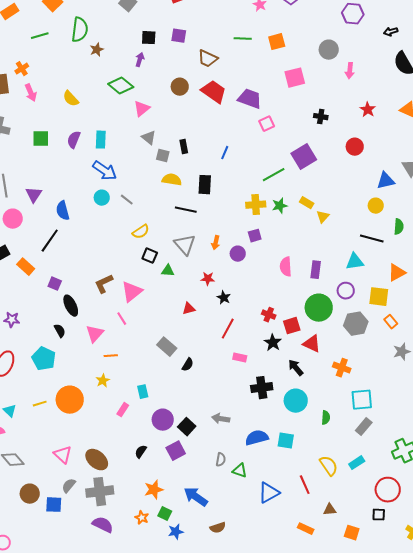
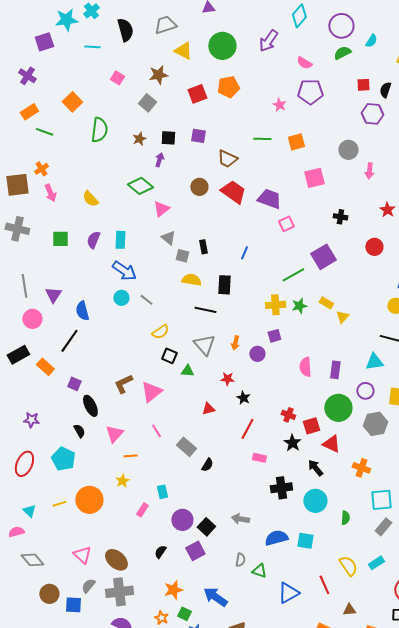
green line: (40, 36) -> (44, 132), moved, turned 36
brown star: (97, 50) -> (139, 139), moved
pink line: (122, 319) -> (156, 431), moved

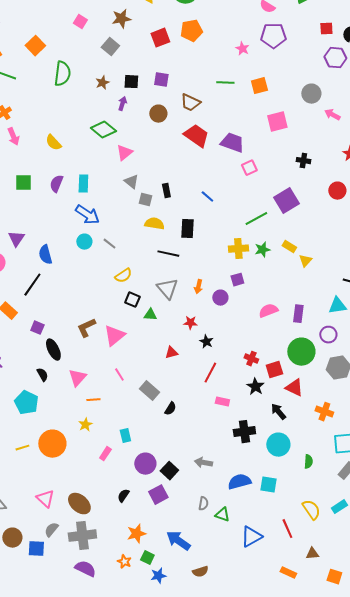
pink arrow: (369, 171) -> (332, 115), turned 112
brown circle: (199, 187) -> (158, 114), moved
blue line: (244, 253) -> (207, 197), turned -72
pink semicircle: (305, 367) -> (268, 311), turned 72

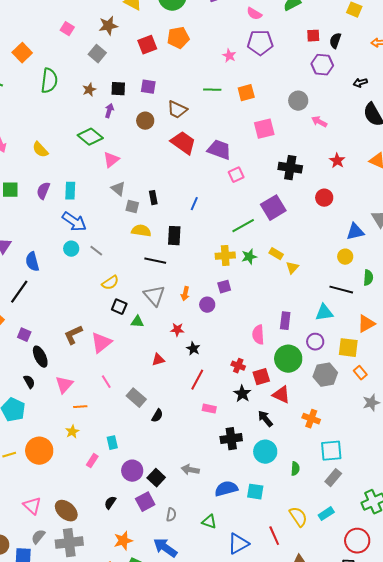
black cross: (303, 161) -> (290, 168), size x1.6
blue line: (207, 197) -> (194, 204), turned 72
pink semicircle: (268, 311) -> (258, 335), moved, turned -72
gray semicircle: (203, 504) -> (171, 515), moved

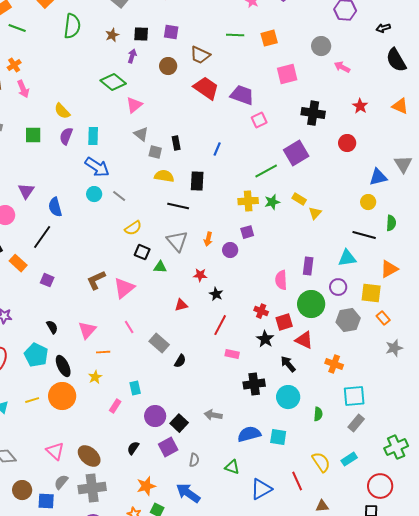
yellow semicircle: (40, 150) -> (62, 111), moved
black ellipse: (40, 357) -> (63, 366), moved

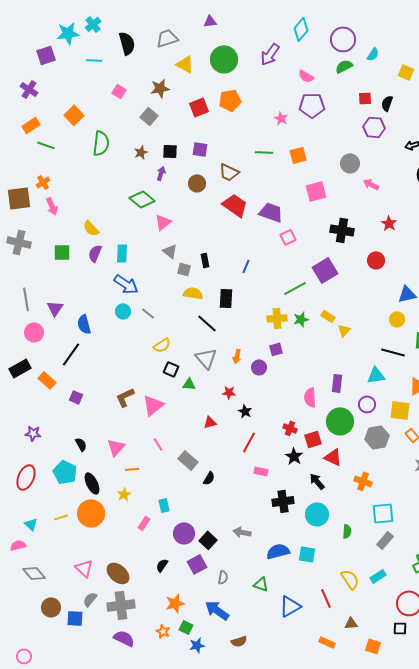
black line: (178, 206) -> (207, 323), turned 30

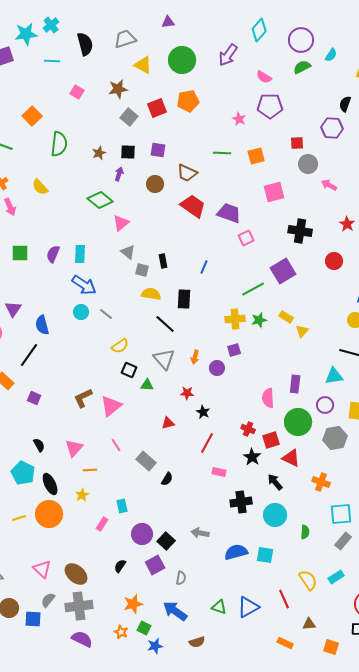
red square: (365, 98) -> (297, 143), moved
gray square: (149, 116) -> (129, 117), moved
yellow semicircle: (91, 228) -> (40, 187), moved
green triangle: (261, 584) -> (219, 607), moved

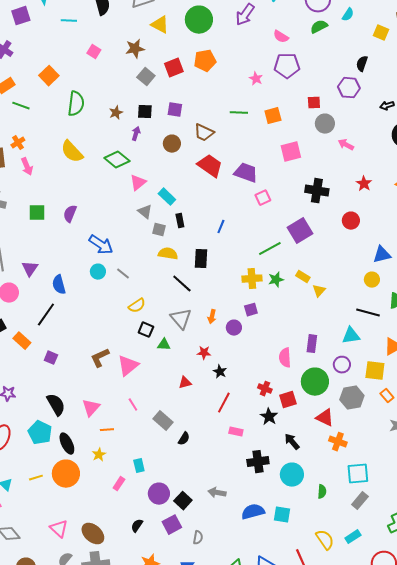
yellow semicircle: (40, 187) -> (72, 152), moved, size x1.4
cyan rectangle: (80, 254) -> (167, 197), moved, turned -48
black semicircle: (39, 445) -> (56, 405), size x1.6
red triangle: (291, 458) -> (325, 418), moved

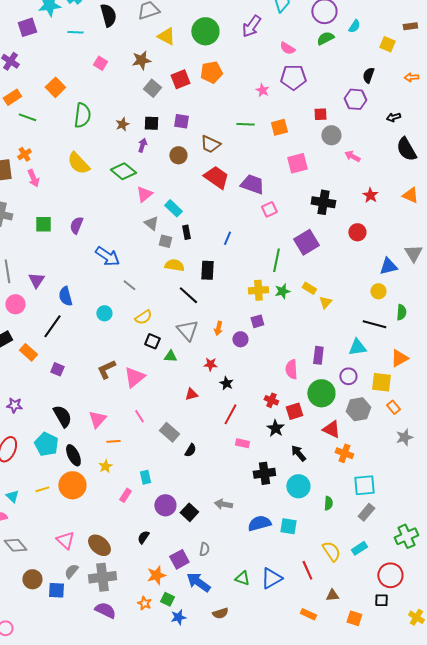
green line: (270, 249) -> (276, 260), turned -50
cyan circle: (98, 272) -> (104, 313), moved
purple square: (172, 525) -> (179, 559), moved

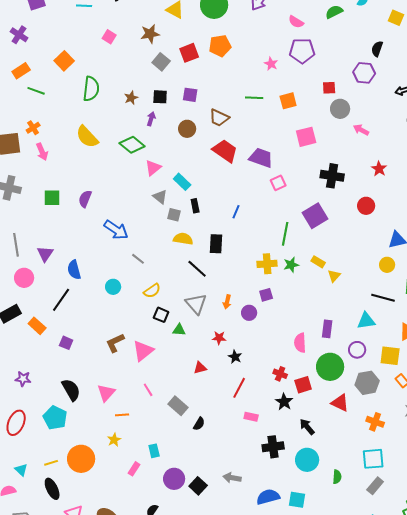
orange cross: (344, 453) -> (375, 422), moved
black ellipse: (73, 455) -> (52, 489), moved

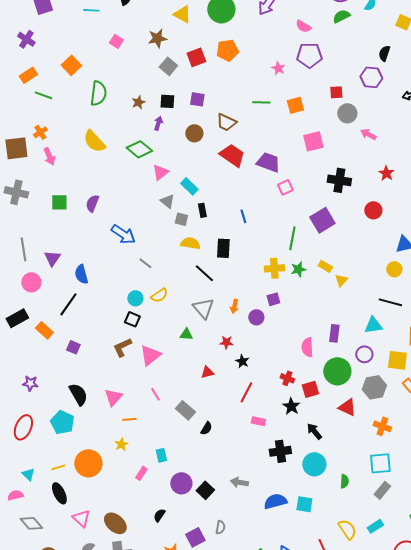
blue line: (236, 212) -> (243, 216), turned -40
cyan circle: (113, 287) -> (135, 298), moved
black square: (161, 315) -> (132, 319), moved

